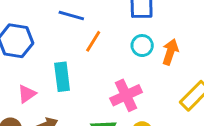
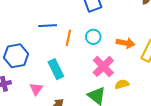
cyan circle: (142, 46) -> (93, 37), moved
orange arrow: (170, 52) -> (126, 43), moved, turned 102

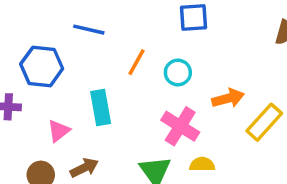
blue line: (48, 26) -> (89, 30), moved
orange arrow: (126, 43) -> (228, 98), turned -42
pink cross: (103, 66) -> (180, 126), turned -30

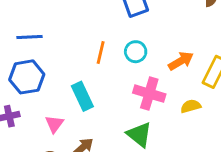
blue line: (89, 30) -> (30, 37), moved
yellow semicircle: (202, 164) -> (191, 106), moved

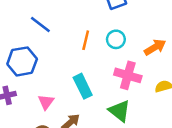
blue line: (30, 37) -> (40, 25), moved, turned 40
cyan rectangle: (82, 96) -> (83, 86), moved

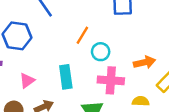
cyan circle: (116, 39) -> (101, 52), moved
pink cross: (128, 75) -> (111, 80), turned -30

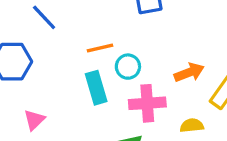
orange line: (82, 35) -> (100, 48), turned 54
cyan rectangle: (66, 77) -> (96, 88), moved

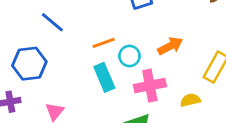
orange arrow: (189, 72) -> (170, 46), moved

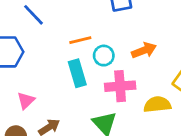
yellow semicircle: (190, 100) -> (157, 104), size x1.4

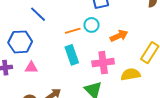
cyan circle: (104, 56) -> (92, 25), moved
pink triangle: (26, 101) -> (31, 68), moved, turned 48

